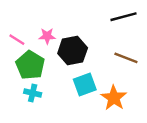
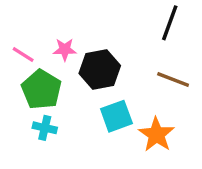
black line: (123, 17) -> (170, 23), turned -55

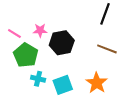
cyan square: (116, 116) -> (63, 85), moved
cyan cross: (45, 128) -> (38, 79), moved

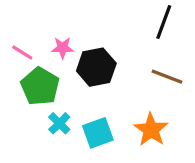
cyan cross: (38, 79) -> (59, 123), turned 32

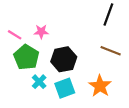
black hexagon: (96, 67) -> (64, 59), moved

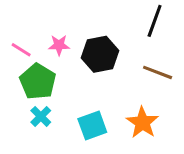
black hexagon: (64, 59) -> (100, 54), moved
cyan cross: (39, 82) -> (41, 116), moved

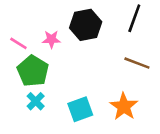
black hexagon: (100, 54) -> (86, 25), moved

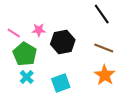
black line: (134, 18) -> (102, 14), turned -55
black hexagon: (86, 25) -> (63, 42), moved
orange star: (124, 107) -> (105, 75), moved

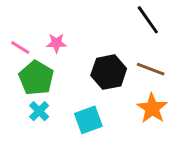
black hexagon: (63, 42) -> (109, 72), moved

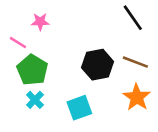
pink star: (56, 43) -> (40, 22), moved

